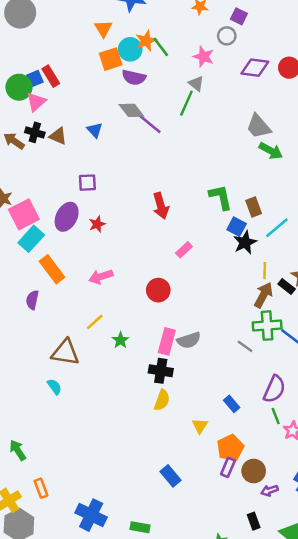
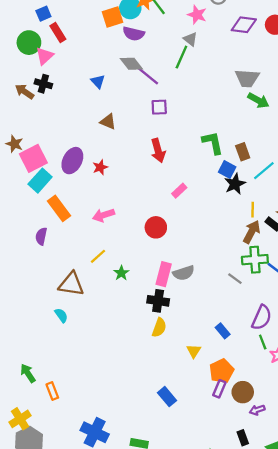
blue square: (35, 79) -> (43, 14), moved
gray trapezoid: (259, 126) -> (247, 78), turned -45
brown triangle: (58, 136) -> (108, 122), moved
purple square: (87, 183) -> (159, 107), moved
orange rectangle: (41, 488) -> (52, 391), moved

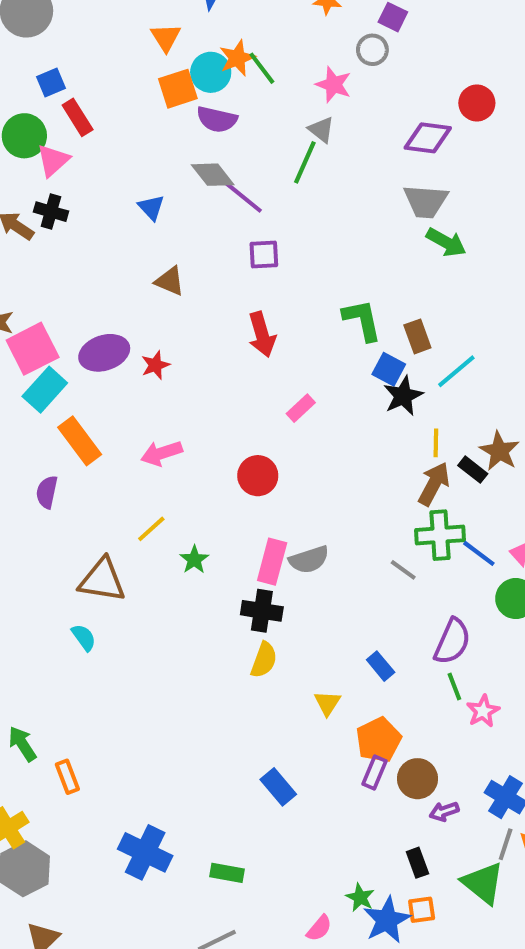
purple diamond: (244, 25) -> (428, 138), moved
purple ellipse: (72, 161) -> (104, 353), turned 45

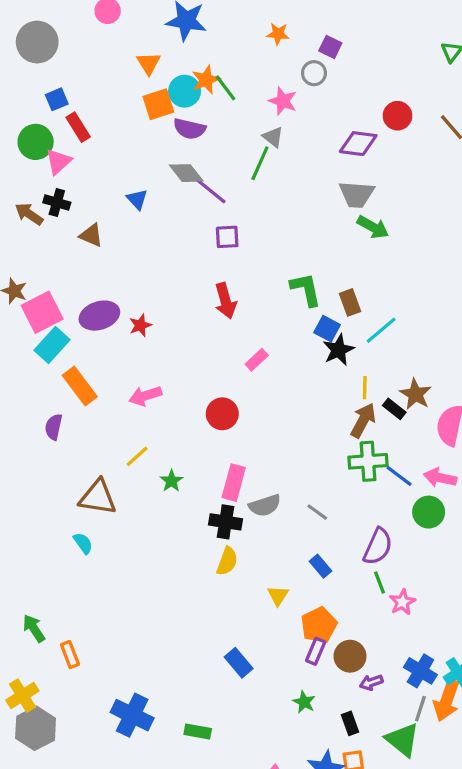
brown triangle: (170, 281) -> (91, 235), moved
gray semicircle: (309, 560) -> (265, 506), moved
gray line: (403, 570) -> (317, 512), moved
green star: (360, 897) -> (304, 702), moved

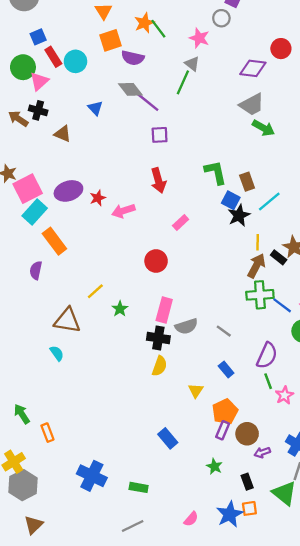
cyan circle: (185, 91) -> (75, 61), moved
gray trapezoid: (357, 194) -> (252, 105), turned -32
pink arrow: (145, 396) -> (123, 211), moved

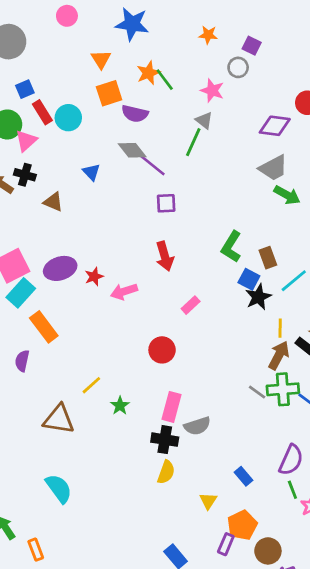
green L-shape: (216, 172) -> (231, 247), turned -136
gray line: (224, 331) -> (257, 392), moved
cyan semicircle: (57, 353) -> (59, 488), moved, size x1.6
purple rectangle: (223, 430) -> (226, 544), moved

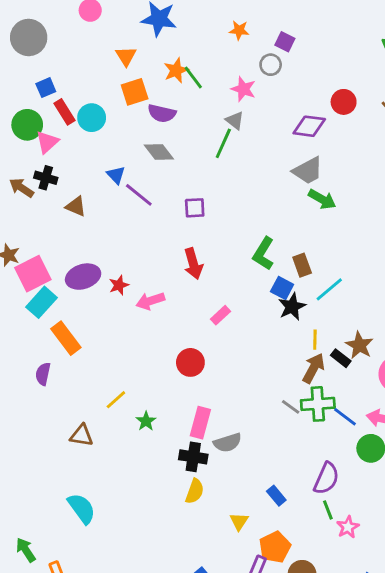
purple line: (153, 165) -> (139, 195), moved
brown triangle: (59, 419) -> (82, 435), size x0.7

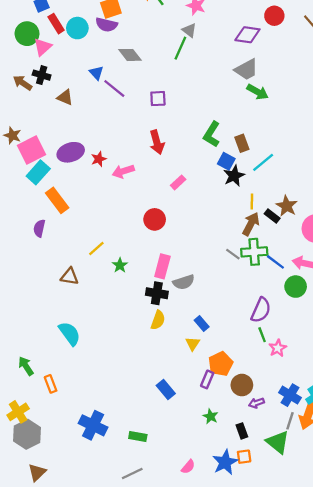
purple semicircle: (162, 113) -> (106, 25), moved
blue rectangle: (276, 496) -> (202, 323), moved

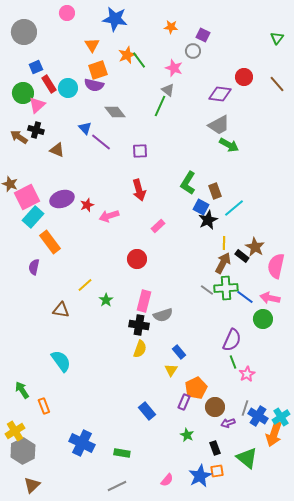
gray line: (290, 421) -> (245, 408), moved

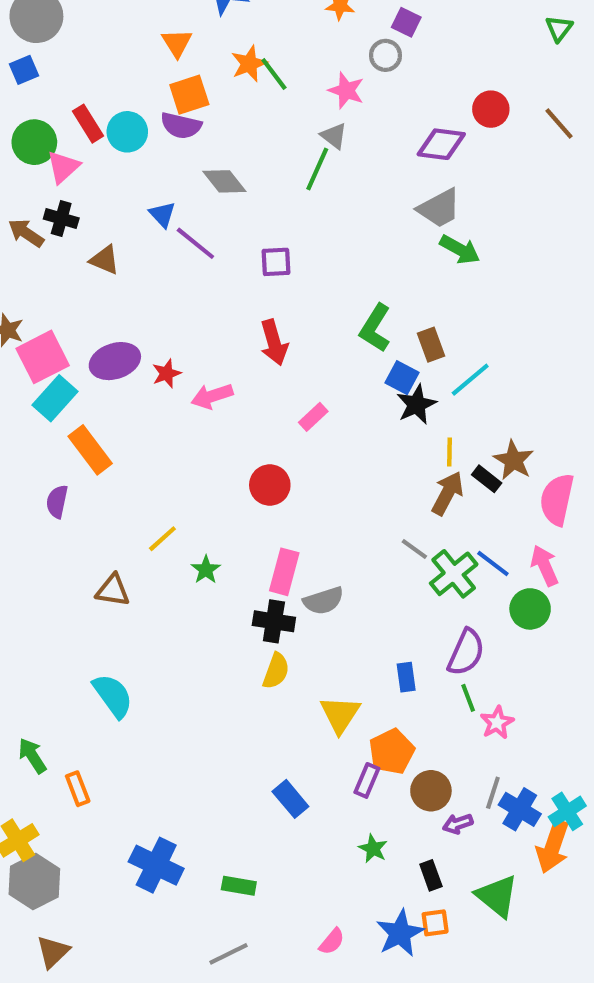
blue square: (36, 67) -> (24, 70), moved
green cross: (226, 288) -> (454, 574), moved, turned -35
pink arrow: (270, 298) -> (545, 566), turned 54
blue rectangle: (179, 352) -> (406, 677), moved, turned 32
yellow triangle: (171, 370) -> (340, 714), size x1.5

